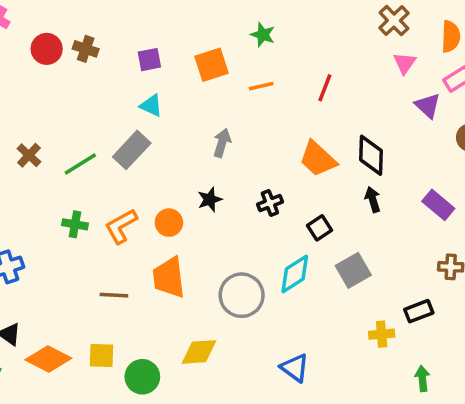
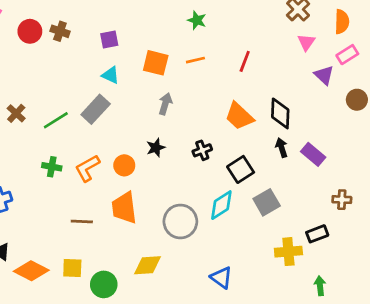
orange square: (211, 65) -> (156, 63), moved, turned 32
purple rectangle: (438, 205) -> (313, 154), moved
black square: (320, 228) -> (241, 169), size x1.4
yellow cross: (382, 334) -> (288, 252), size x1.4

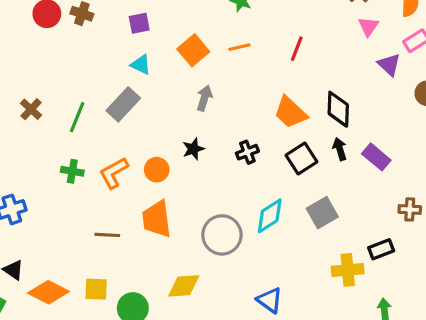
orange square: (156, 63) -> (193, 50), turned 36
green line: (56, 120) -> (77, 117), turned -36
black square: (241, 169) -> (302, 159), moved

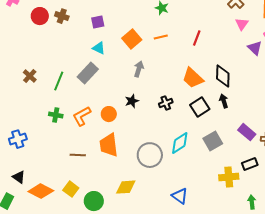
purple rectangle: (376, 157) -> (247, 132), moved
yellow square: (96, 289) -> (71, 189), turned 35

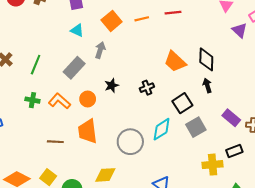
red line: (197, 38) -> (173, 13), moved, turned 63
gray arrow: (139, 69) -> (100, 50), moved
gray rectangle: (88, 73) -> (74, 68), moved
black square: (200, 107) -> (182, 103), moved
orange L-shape: (82, 116) -> (60, 101), turned 70

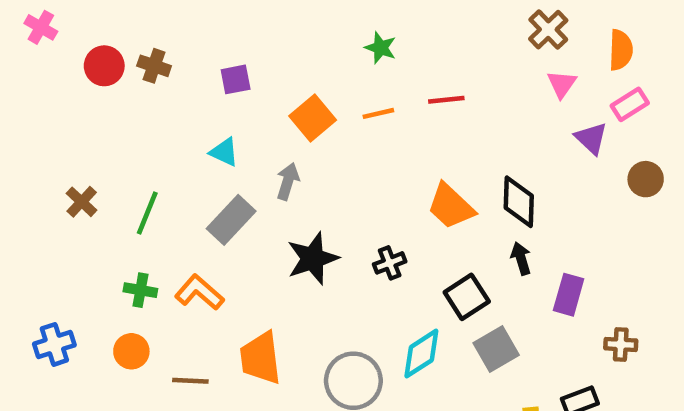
cyan triangle: (77, 30) -> (224, 152), moved
black star: (112, 85) -> (313, 258), size x1.6
orange circle: (88, 99) -> (131, 351), moved
purple rectangle: (231, 118) -> (569, 295), moved, turned 66

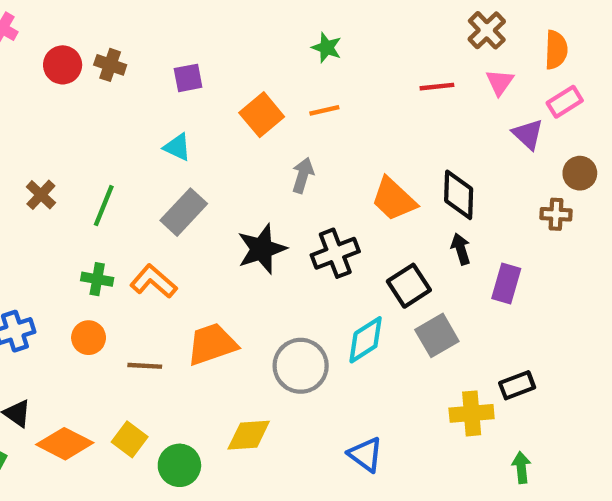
red line: (446, 100) -> (437, 87), moved
gray arrow: (288, 181) -> (303, 175), moved
black cross: (390, 263) -> (335, 253), size x1.5
brown cross: (621, 344) -> (556, 214), moved
orange trapezoid: (261, 358) -> (212, 344), turned 78

